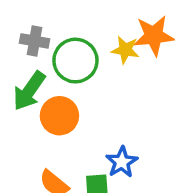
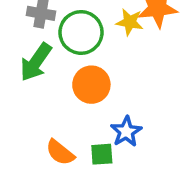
orange circle: (59, 116) -> (91, 85), moved

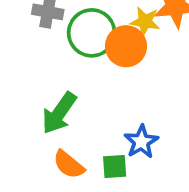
green arrow: (36, 62) -> (59, 113), moved
orange circle: (91, 85) -> (126, 46), moved

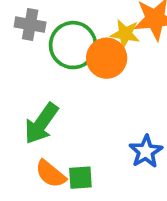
blue star: (141, 142) -> (146, 151), moved
green square: (115, 166) -> (80, 178), moved

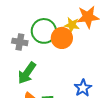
gray cross: (30, 25) -> (20, 42), moved

